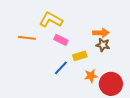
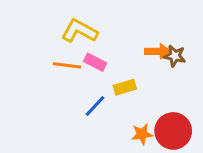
orange line: (27, 38) -> (67, 65), moved
brown star: (103, 45) -> (175, 56), moved
orange star: (91, 76) -> (142, 134), moved

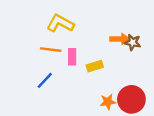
pink rectangle: (95, 62) -> (72, 57), moved, turned 63
blue line: (95, 106) -> (45, 80), moved

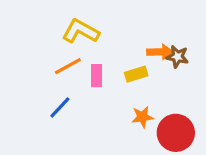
orange line: (51, 50) -> (68, 66), turned -36
yellow rectangle: (95, 66) -> (136, 74), moved
orange star: (108, 102) -> (142, 117), moved

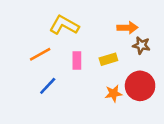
orange arrow: (160, 52) -> (127, 28), moved
orange line: (68, 66) -> (40, 54), moved
red circle: (176, 133) -> (140, 86), moved

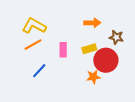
yellow L-shape: (64, 25) -> (34, 26), moved
orange arrow: (127, 28) -> (92, 23), moved
red circle: (140, 86) -> (106, 60), moved

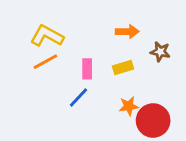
red circle: (106, 60) -> (153, 121), moved
blue line: (39, 71) -> (78, 98), moved

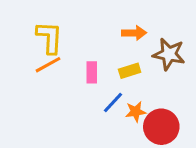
yellow L-shape: (47, 36) -> (49, 38), turned 64
brown star: (160, 52) -> (169, 54), size x1.5
blue line: (78, 98) -> (113, 103), moved

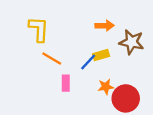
orange line: (48, 65) -> (52, 59), moved, turned 60
pink rectangle: (92, 72) -> (66, 83), moved
blue line: (113, 103) -> (88, 62), moved

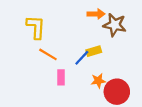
orange arrow: (105, 26) -> (96, 14), moved
brown star: (132, 42) -> (115, 25), moved

